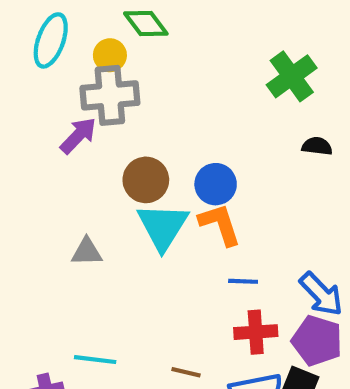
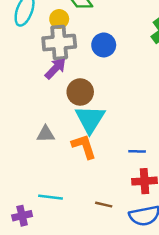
purple arrow: (78, 136) -> (55, 68), moved
blue circle: (216, 184) -> (104, 45), moved
orange L-shape: (220, 224) -> (84, 146), moved

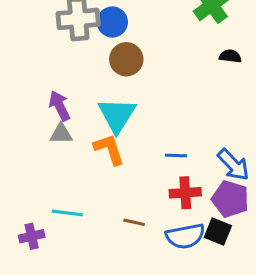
blue circle: (104, 45) -> (112, 22), moved
purple arrow: (55, 68) -> (60, 106), moved, turned -70
brown circle: (80, 92) -> (126, 59), moved

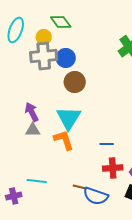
blue semicircle: (185, 236) -> (96, 196), moved, turned 30

